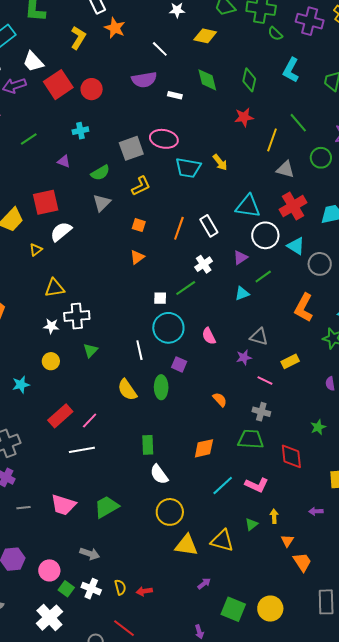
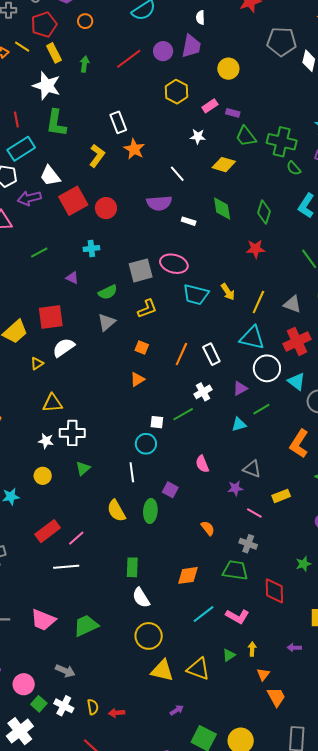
yellow line: (272, 140) -> (258, 302), moved
cyan circle: (168, 328) -> (146, 444), moved, size x0.7

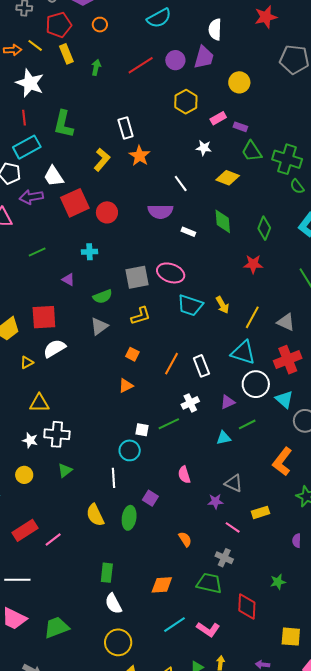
white semicircle: (200, 18) -> (215, 29), size x1.5
white star: (47, 86) -> (30, 83), moved
white line: (66, 567) -> (17, 580), moved

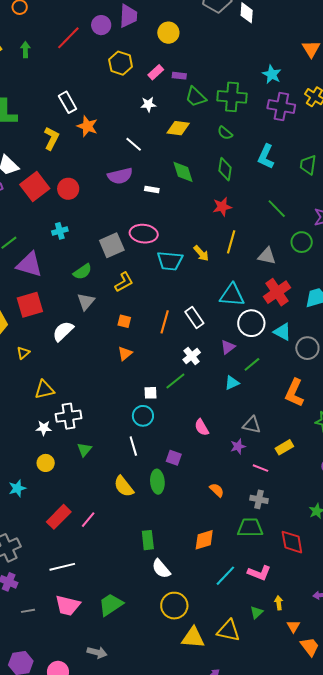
green semicircle: (297, 186) -> (225, 133), moved
purple triangle: (68, 280) -> (29, 265), moved, size x2.0
yellow line: (252, 317) -> (231, 242), moved
white semicircle: (54, 348) -> (63, 331), moved

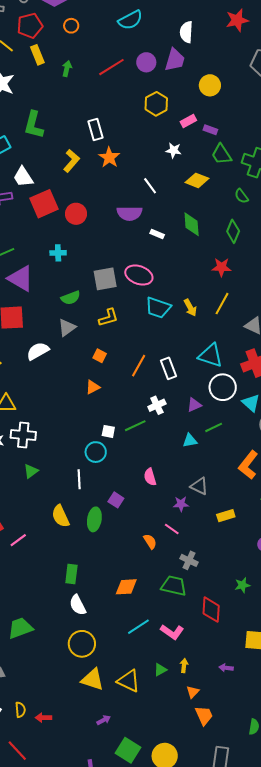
pink line: (261, 468) -> (172, 529), moved

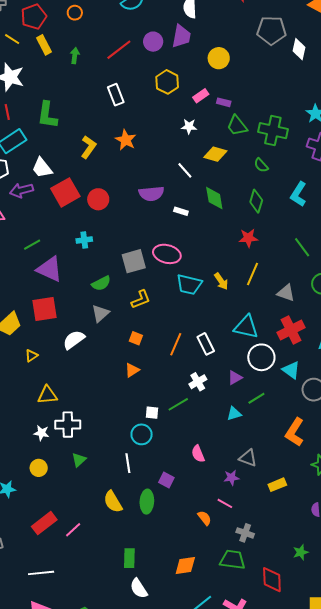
white rectangle: (96, 130) -> (116, 95), moved
white line: (150, 186) -> (185, 170), moved

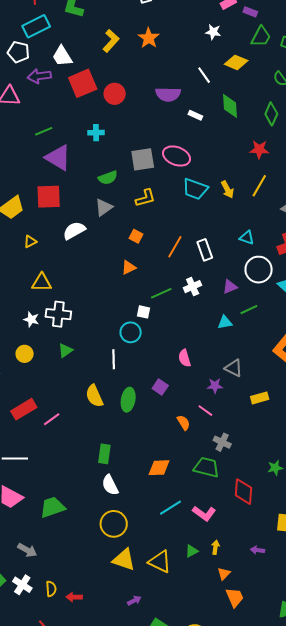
green trapezoid: (237, 126) -> (261, 37), turned -120
cyan triangle: (246, 327) -> (247, 238), size x0.6
green line: (178, 404) -> (161, 293), moved
purple square: (166, 480) -> (160, 387), moved

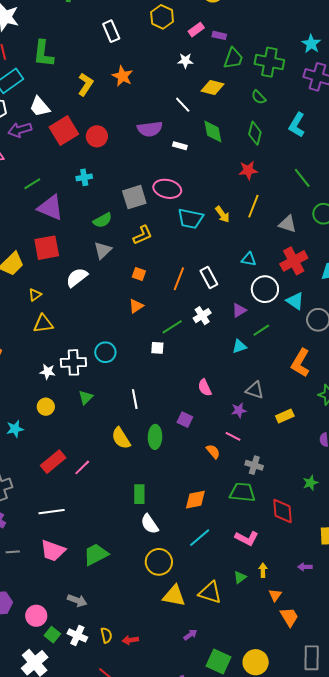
yellow triangle: (42, 282) -> (43, 324), moved
cyan circle: (131, 332) -> (105, 352), moved
cyan line: (171, 508) -> (200, 538), moved

